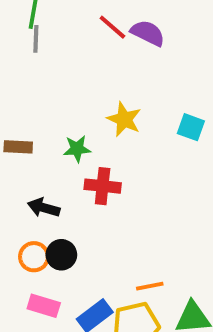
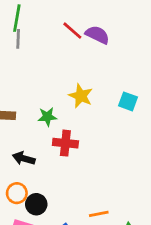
black circle: (61, 255) -> (36, 204), moved

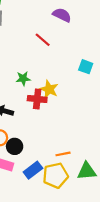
red line: (72, 31) -> (43, 40), moved
yellow star: (81, 96) -> (49, 89), moved

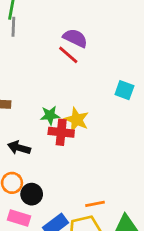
purple semicircle: (62, 15) -> (75, 38), moved
green star: (23, 79) -> (50, 115), moved

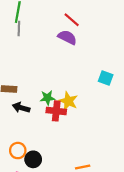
red line: (68, 55) -> (72, 20), moved
black arrow: (19, 148) -> (21, 108), moved

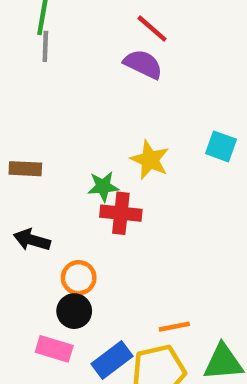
yellow star: (68, 101) -> (150, 160), moved
black arrow: (21, 108) -> (32, 240), moved
orange circle: (18, 151) -> (79, 278), moved

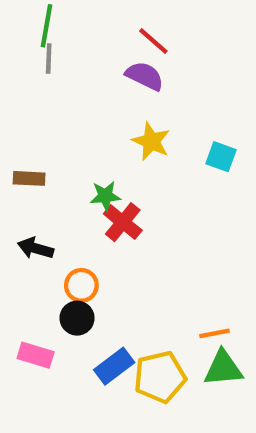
yellow star: (150, 160) -> (151, 141), moved
red cross: (121, 213) -> (123, 222), turned 33
orange line: (174, 327) -> (214, 333), moved
pink rectangle: (54, 349) -> (36, 355), moved

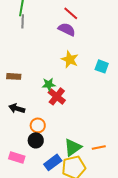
green triangle: (223, 368) -> (73, 147), moved, turned -30

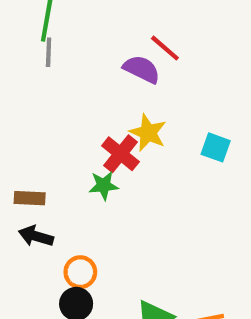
red line: (71, 13) -> (165, 48), moved
brown rectangle: (14, 76) -> (30, 198), moved
red cross: (57, 96) -> (120, 154), moved

